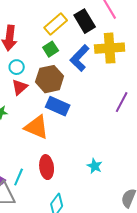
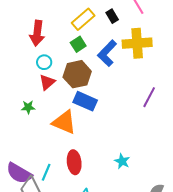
black rectangle: (85, 21) -> (112, 16), size x0.6

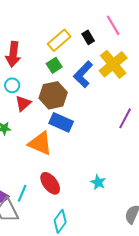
yellow cross: (137, 43) -> (113, 64), turned -36
cyan circle: (44, 62) -> (12, 85), moved
red ellipse: (74, 162) -> (50, 183), turned -30

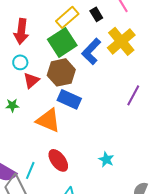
green square: (54, 65) -> (62, 42), size x1.8

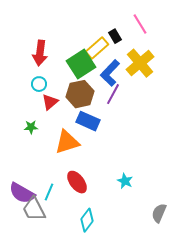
yellow rectangle: (67, 17) -> (97, 48), moved
purple line: (133, 95) -> (113, 94), moved
orange triangle: (48, 120) -> (67, 142), turned -40

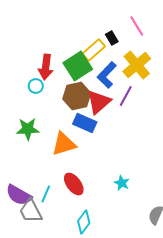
red arrow: (40, 53) -> (46, 67), moved
purple line: (113, 94) -> (126, 96), moved
red triangle: (50, 102) -> (99, 102), moved, size x1.5
green star: (31, 127) -> (28, 129), size x1.6

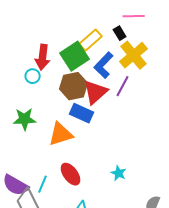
pink line: (137, 26) -> (134, 16), turned -60
black rectangle: (112, 38) -> (120, 33), moved

